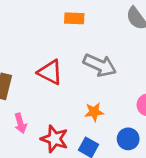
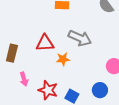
red triangle: (50, 72) -> (45, 43), turned -30
orange star: (94, 112) -> (63, 59), moved

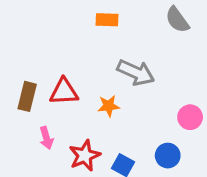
red triangle: (45, 43) -> (64, 92), moved
red star: (48, 90) -> (85, 156), turned 30

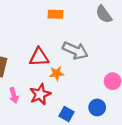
red triangle: (64, 92) -> (39, 57), moved
red star: (85, 156) -> (40, 94), moved

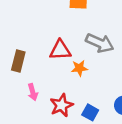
red star: (40, 94) -> (61, 105), moved

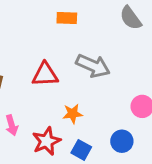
orange star: (79, 68) -> (73, 114), moved

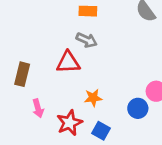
gray arrow: (93, 66) -> (87, 40), moved, size x0.7
blue circle: (122, 141) -> (138, 108), moved

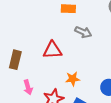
gray arrow: (87, 40) -> (83, 32), moved

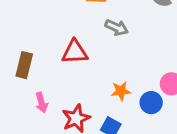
orange star: (73, 79) -> (121, 91), moved

